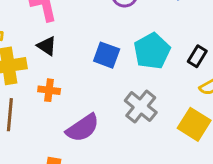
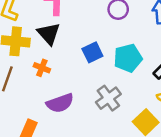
black triangle: (47, 46) -> (49, 34), size x1.5
blue square: (107, 55) -> (92, 52), turned 30

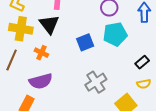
cyan pentagon: (128, 58) -> (115, 34), moved
purple semicircle: (60, 103) -> (41, 81), moved

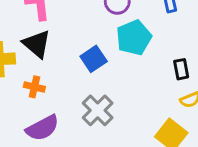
black rectangle: (142, 62) -> (181, 69), turned -48
gray cross: (96, 82) -> (98, 110), moved

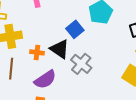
black triangle: (37, 44) -> (60, 49), moved

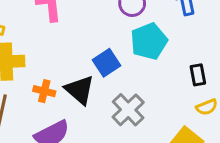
gray cross: (81, 64) -> (128, 110), moved

